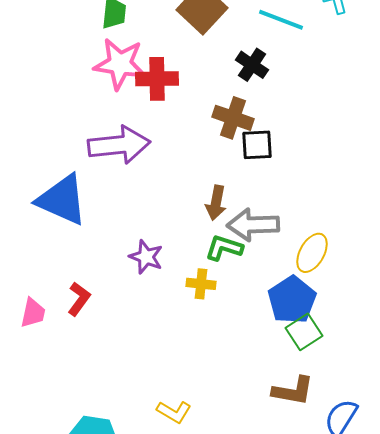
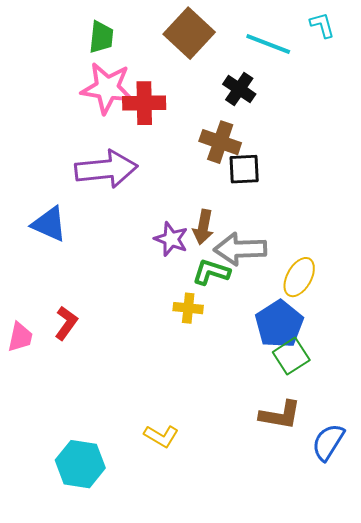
blue triangle: (62, 200) -> (49, 224), size x0.7
purple star: (146, 257) -> (171, 239), moved

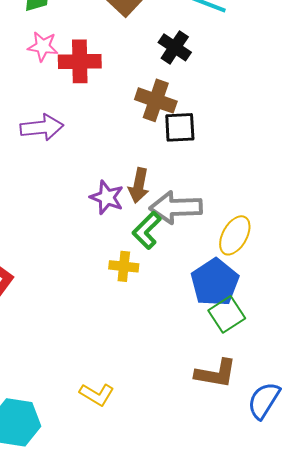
pink star: (107, 88) -> (43, 46), size x0.6
purple arrow: (106, 169) -> (42, 127), size x0.7
green L-shape: (211, 272) -> (147, 230), turned -63

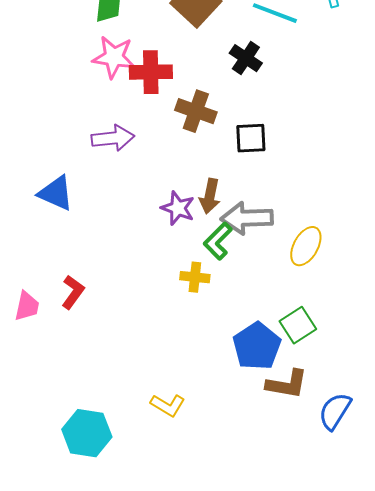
pink star: (43, 46) -> (114, 57), size x1.4
brown cross: (156, 100) -> (196, 111), moved
blue pentagon: (215, 282) -> (257, 346), moved

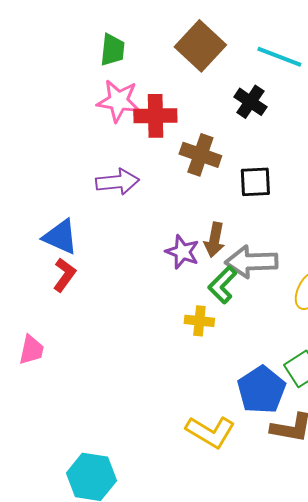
red L-shape: (73, 292) -> (64, 275), moved
yellow L-shape: (168, 405) -> (210, 432), moved, size x1.4

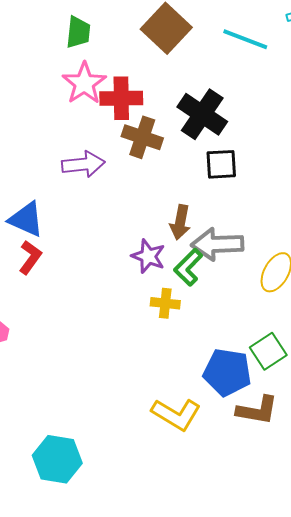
pink star: (118, 101) -> (84, 83), turned 30
black cross: (250, 102) -> (202, 114), moved, size x1.5
brown cross: (200, 155) -> (142, 137), moved
purple star: (182, 252) -> (148, 256), moved
blue pentagon: (261, 390) -> (227, 372), turned -30

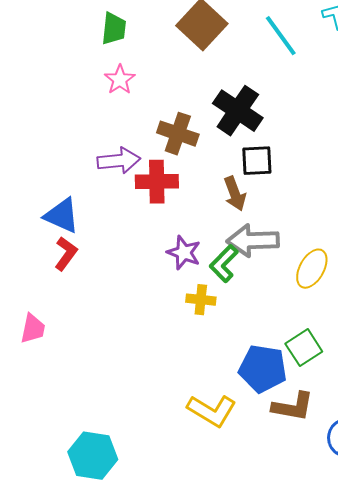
cyan line: (245, 39) -> (281, 36), turned 33
pink star: (84, 83) -> (120, 80), size x0.7
red cross: (121, 98) -> (157, 182), moved
brown arrow: (180, 222) -> (235, 194), moved, turned -32

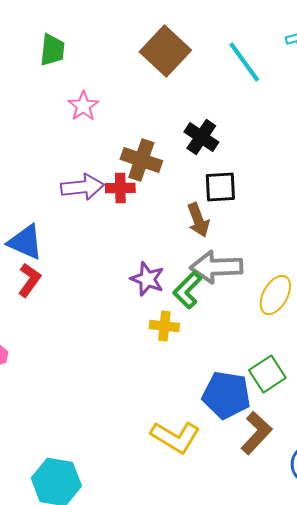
green trapezoid: (114, 29) -> (52, 50), moved
black cross: (238, 111) -> (201, 137), size x0.7
red cross: (157, 182) -> (120, 188), moved, size x0.7
brown L-shape: (293, 407) -> (256, 433), turned -57

